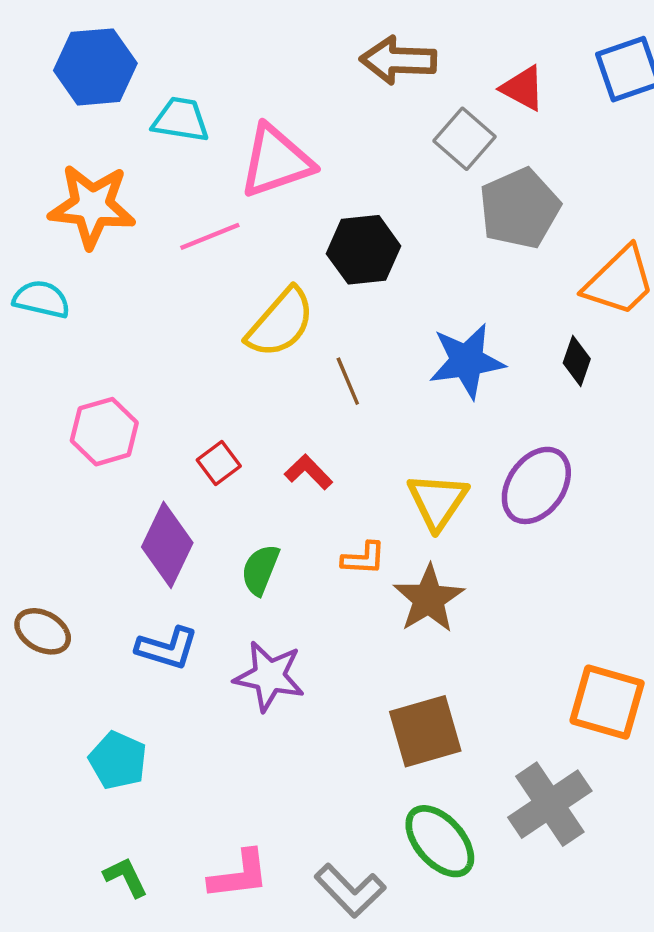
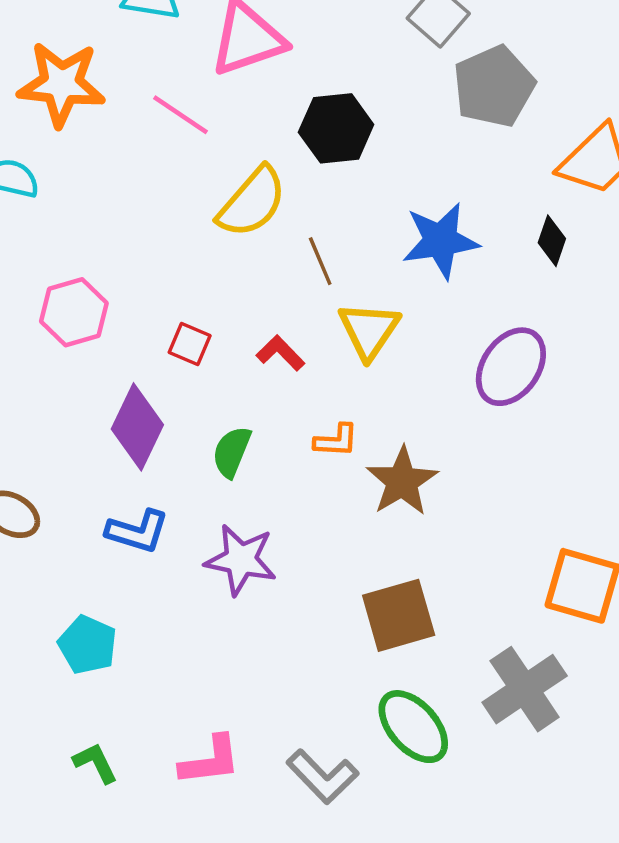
pink line: (210, 236) -> (181, 115), turned 56
red square: (219, 463) -> (190, 344), turned -30
yellow triangle: (438, 501) -> (369, 330), moved

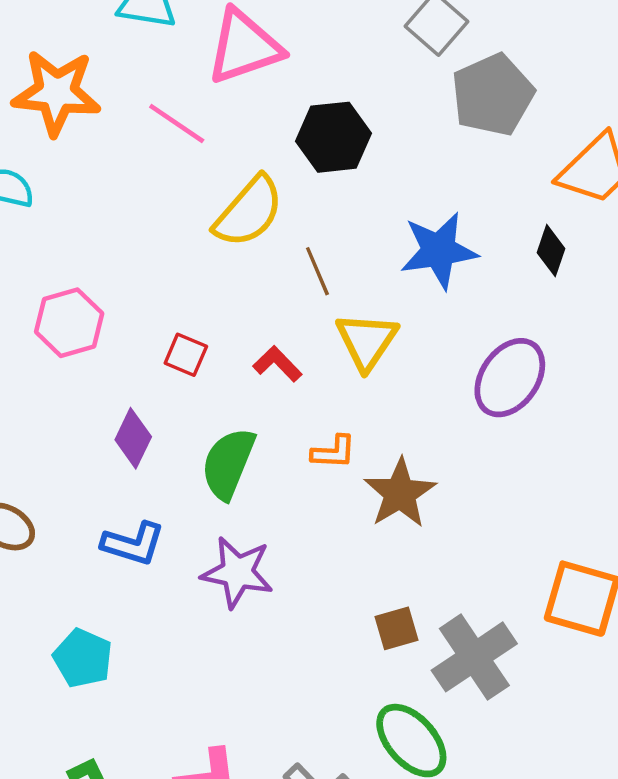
purple diamond: (137, 427) -> (133, 438), size x0.7
green semicircle: (232, 452) -> (228, 463), size x1.4
brown square: (399, 615) -> (396, 628), size x0.6
gray cross: (525, 689) -> (474, 657), moved

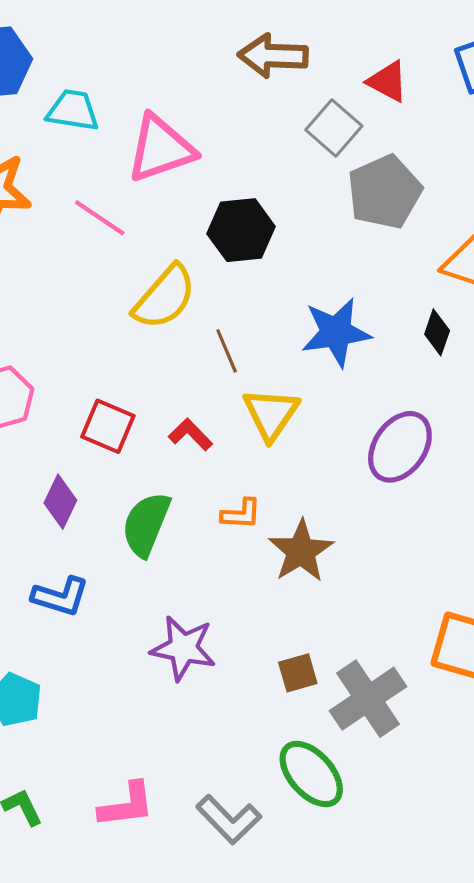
red square: (186, 355) -> (108, 426), size x1.4
purple star: (237, 572) -> (183, 648), moved

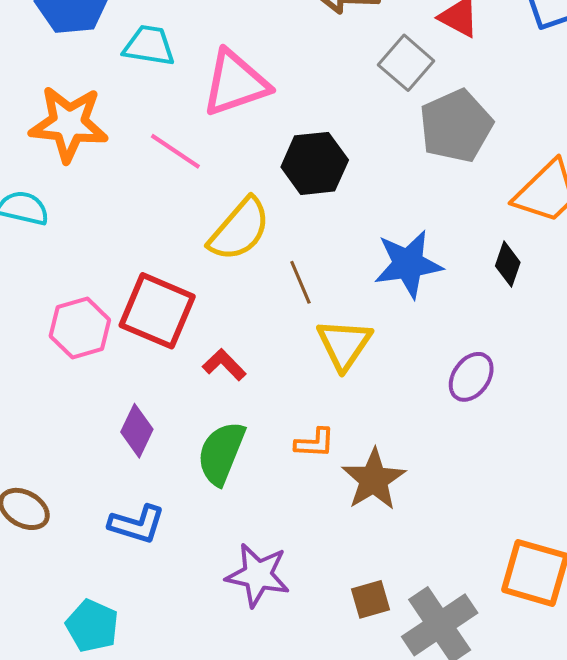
red square: (108, 426) -> (157, 311), moved, size x1.4
red L-shape: (190, 434) -> (224, 365), moved
purple ellipse: (400, 447) -> (471, 377), size x0.7

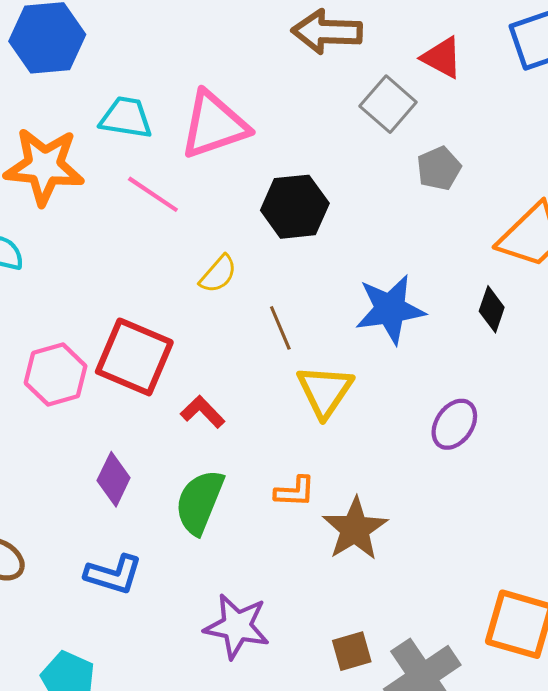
cyan trapezoid: (149, 46) -> (126, 118), moved
gray pentagon: (456, 126) -> (439, 168), size x0.6
yellow semicircle: (239, 229) -> (218, 274), size x0.6

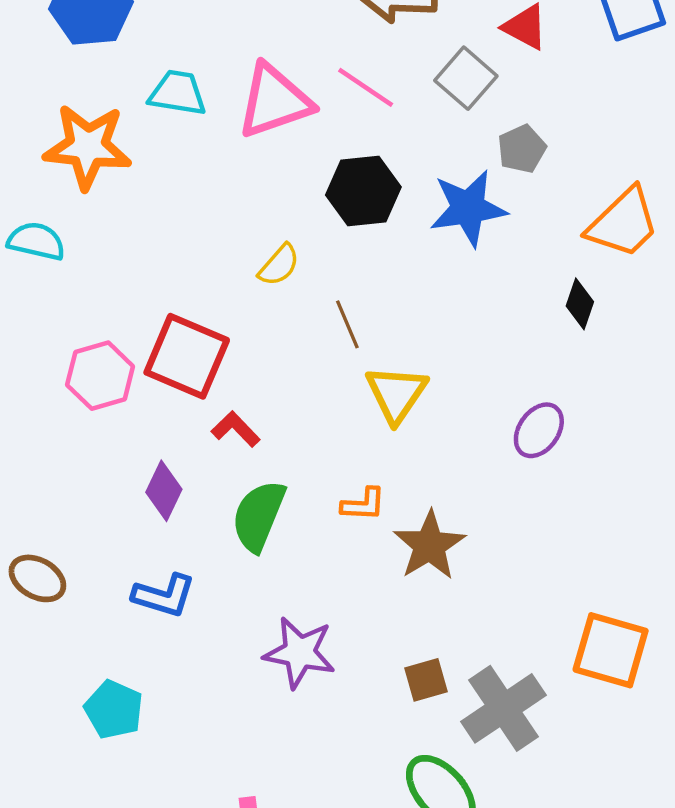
pink line: (153, 194) -> (366, 87), moved
blue star: (390, 309) -> (468, 208), moved
red L-shape: (203, 412) -> (236, 429), moved

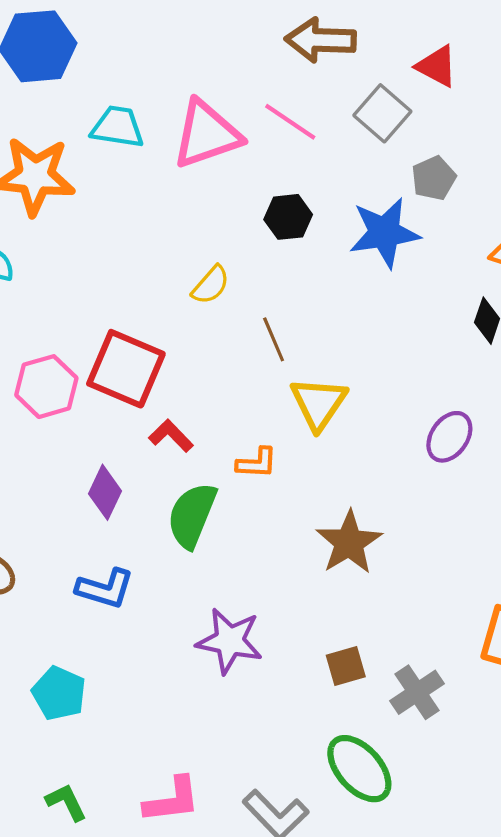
black hexagon: (363, 191) -> (288, 217), size x0.7
orange L-shape: (363, 504) -> (257, 463), moved
gray cross: (503, 708) -> (417, 692), size x0.7

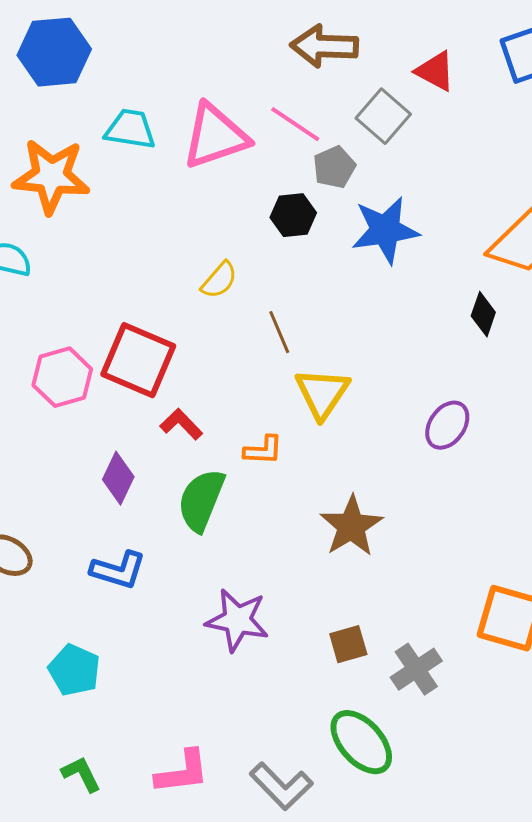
gray pentagon: (434, 178) -> (334, 167), moved

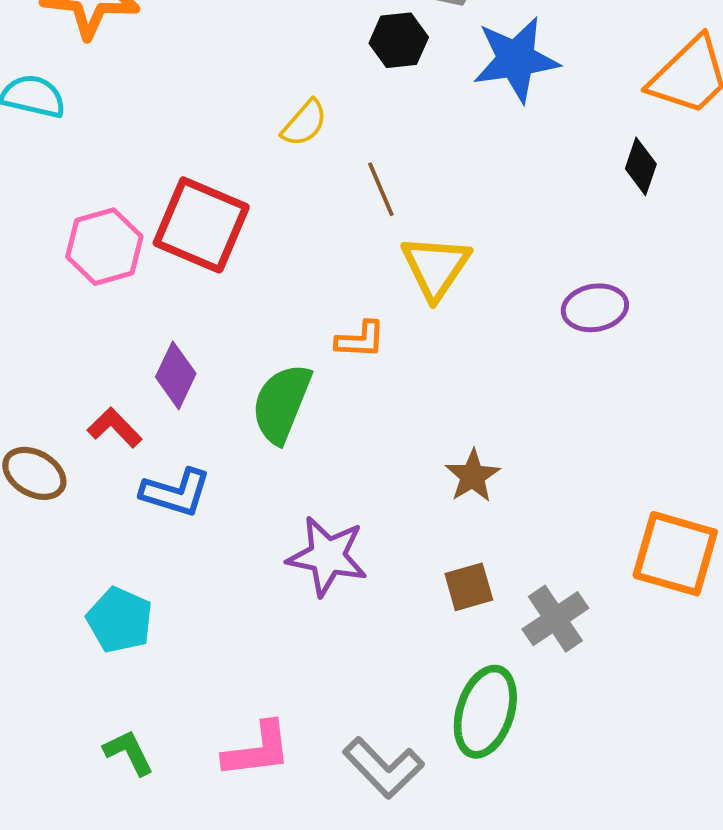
red L-shape: (181, 424) -> (115, 428), moved
purple ellipse: (447, 425) -> (595, 308), turned 45
brown star: (351, 526) -> (473, 476), moved, size x0.7
green ellipse: (361, 742) -> (485, 712), turned 60

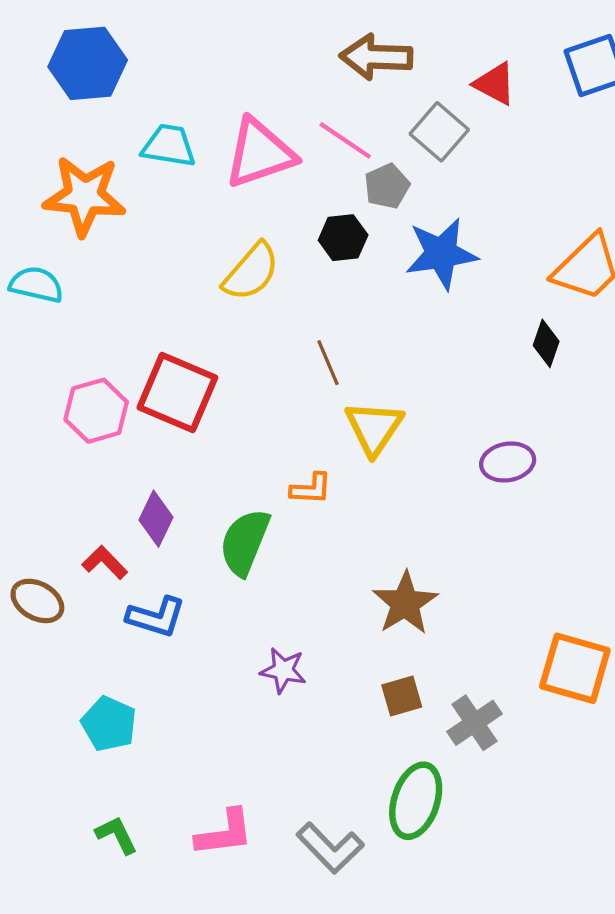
yellow semicircle: (304, 123) -> (251, 272), moved, size x1.5
brown star: (473, 476) -> (405, 603), size x1.4
purple star: (327, 556) -> (283, 670), size x0.7

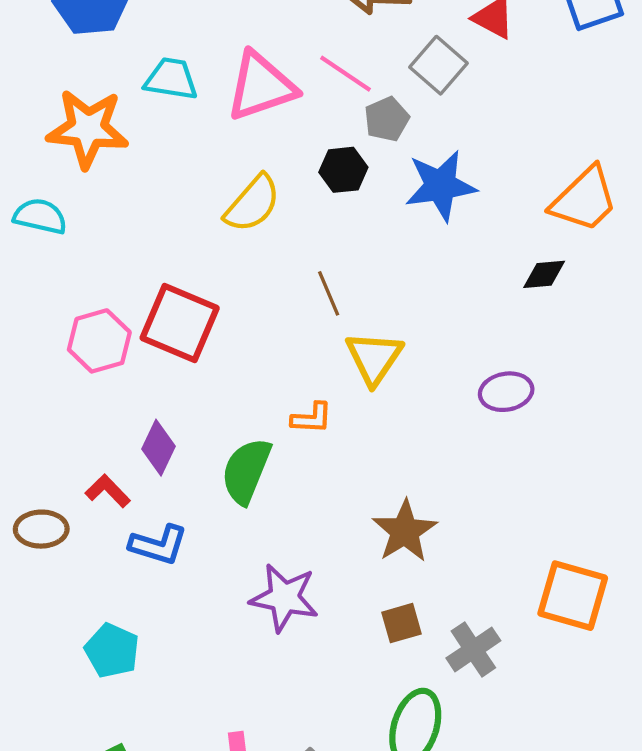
black diamond: (546, 343) -> (544, 274), turned 66
brown ellipse: (37, 601) -> (41, 529), turned -30
purple star: (283, 670) -> (284, 598), size x1.5

